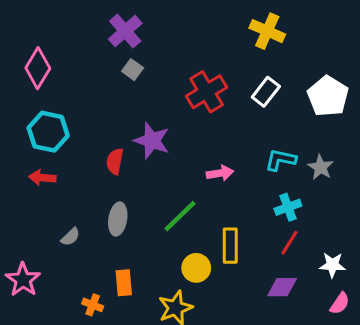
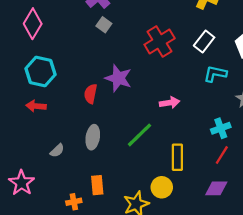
cyan L-shape: (281, 160) -> (215, 74), moved
yellow circle: (196, 268) -> (162, 187), moved
orange cross: (93, 305) -> (74, 202), turned -32

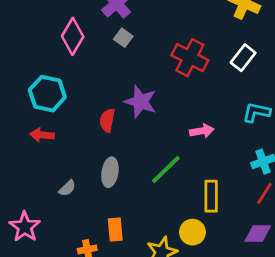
pink diamond: (33, 24) -> (73, 36), moved
red cross: (160, 41) -> (190, 58), turned -32
cyan L-shape: (215, 74) -> (256, 112), moved

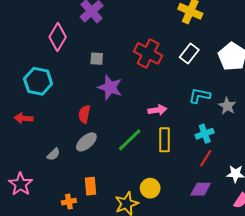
gray square: (123, 38) -> (97, 59), moved, turned -32
red semicircle: (107, 120) -> (84, 114), moved
red arrow: (42, 135) -> (24, 118), moved
gray ellipse: (110, 172) -> (86, 142), turned 40
yellow rectangle: (211, 196) -> (165, 140), moved

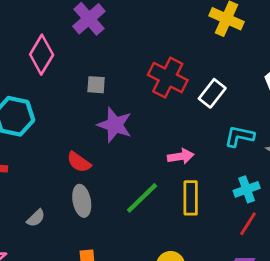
white rectangle: (189, 53) -> (212, 93), moved
red semicircle: (84, 114) -> (79, 162), turned -66
gray ellipse: (86, 142) -> (82, 201), turned -60

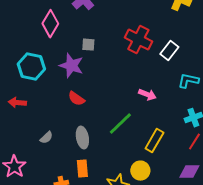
purple star: (115, 125) -> (71, 66), moved
pink arrow: (181, 156) -> (147, 95), turned 30
yellow rectangle: (191, 198) -> (154, 141), moved, turned 30
gray ellipse: (82, 201) -> (82, 138), moved

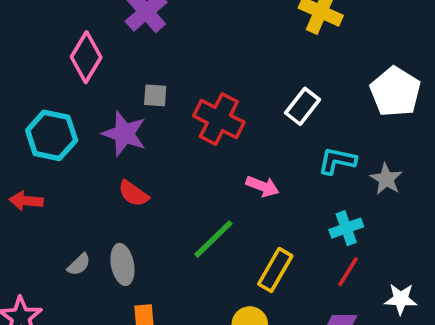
red cross: (138, 40) -> (219, 119), moved
gray ellipse: (82, 138) -> (122, 264), moved

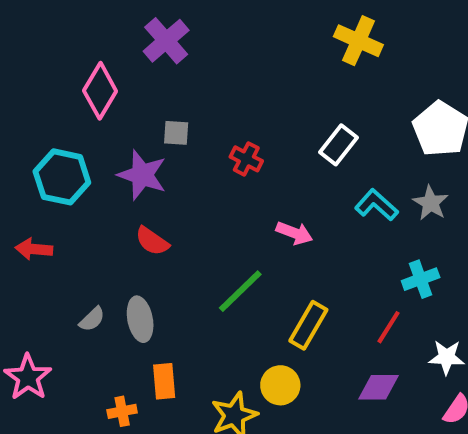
red cross: (219, 119) -> (246, 159), size x0.6
cyan L-shape: (337, 161) -> (376, 205), turned 30
gray star: (386, 179) -> (431, 203), moved
cyan cross: (346, 228) -> (421, 279), moved

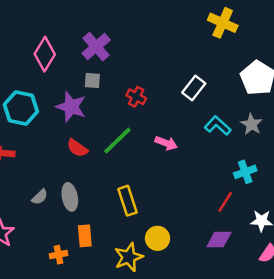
purple cross: (166, 41) -> (96, 47), moved
yellow cross: (358, 41) -> (223, 23), moved
green line: (240, 291) -> (117, 141), moved
yellow rectangle: (308, 325) -> (127, 201), moved, turned -48

